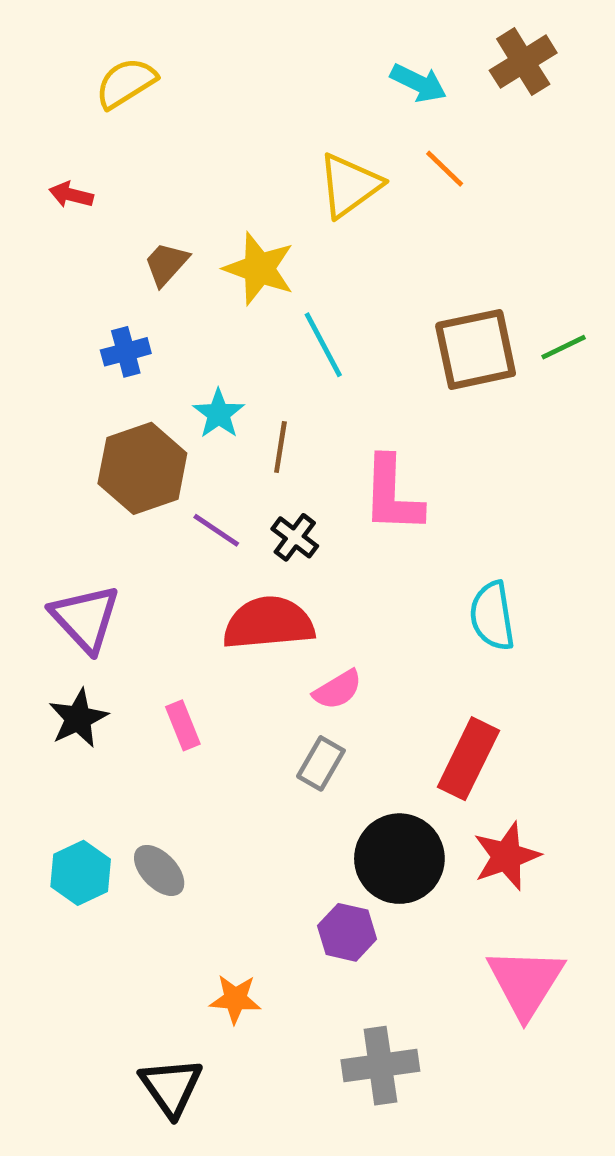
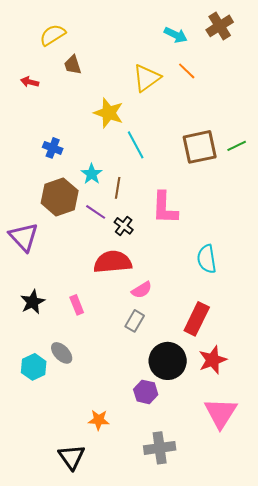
brown trapezoid: (166, 264) -> (73, 65), moved, turned -60
blue cross: (126, 352) -> (53, 148), turned 36
purple line: (216, 530) -> (96, 212), moved
purple triangle: (85, 618) -> (24, 237), moved
gray ellipse: (159, 870) -> (62, 353), moved

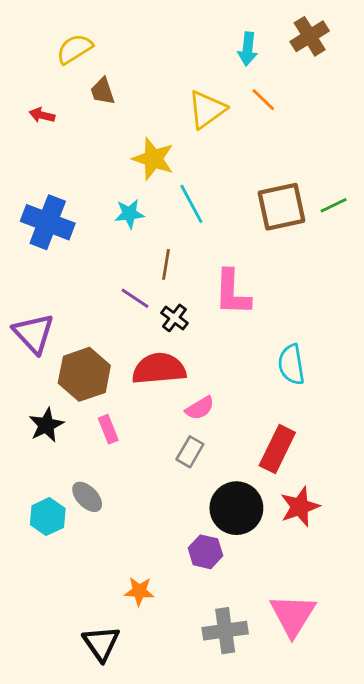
cyan arrow: (176, 35) -> (248, 49), turned 70
blue cross: (53, 148) -> (48, 222), moved, size x1.8
cyan star: (92, 174) -> (129, 214), moved, turned 30
brown hexagon: (60, 197) -> (84, 374), moved
pink triangle: (221, 413) -> (293, 615), moved

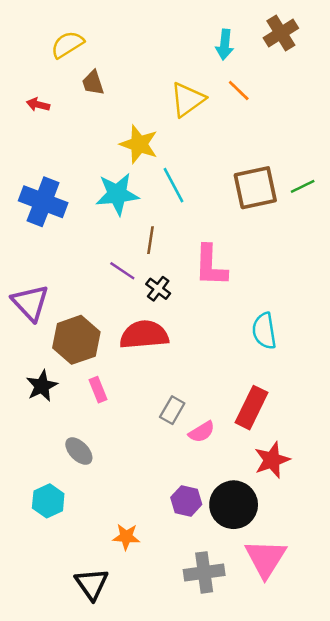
cyan star: (129, 214) -> (117, 194), size x1.6
pink semicircle: (200, 408) -> (202, 432), moved
black circle: (236, 508) -> (234, 505), moved
cyan hexagon: (48, 517) -> (48, 501), moved

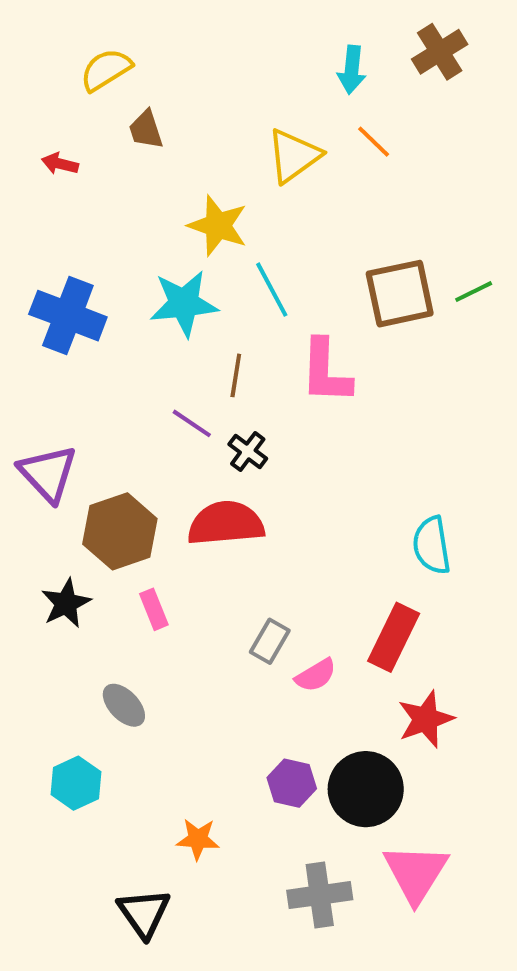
pink L-shape: (211, 266) -> (326, 371), moved
cyan semicircle: (264, 331) -> (432, 545), moved

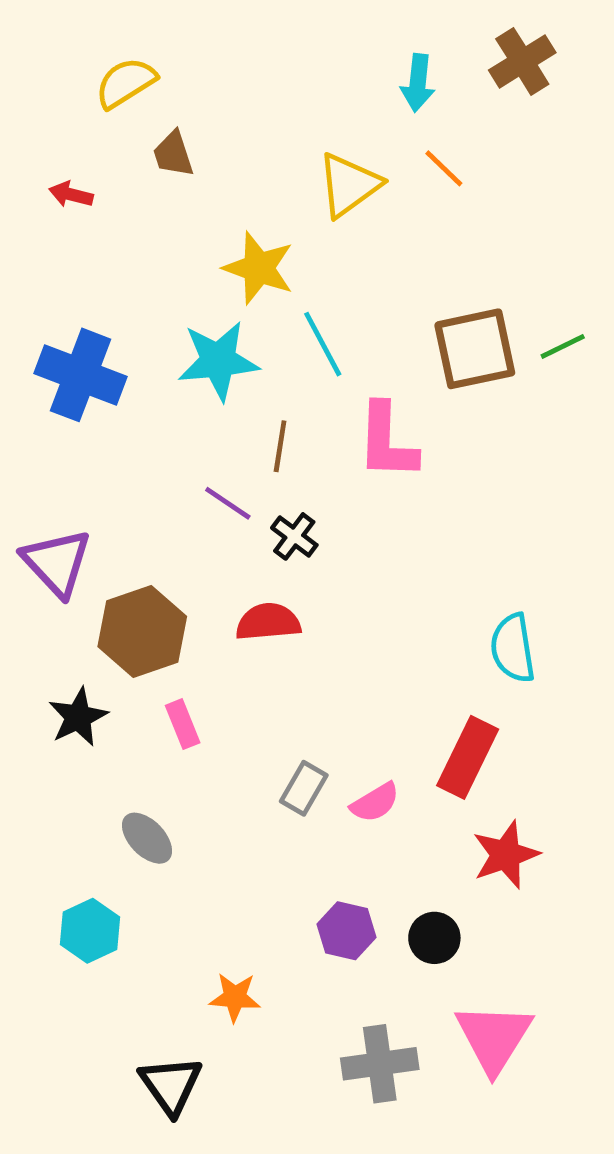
red semicircle: (226, 523) -> (268, 622), size x0.7
gray rectangle: (270, 641) -> (304, 788), moved
black circle: (366, 789) -> (434, 938), size x0.6

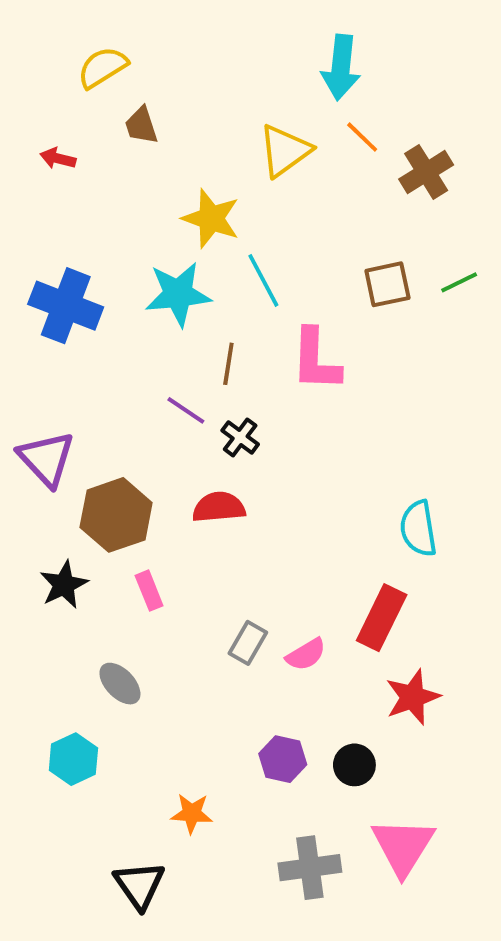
brown cross: (522, 61) -> (426, 172), moved
cyan arrow: (418, 83) -> (341, 67), size x1.4
brown square: (475, 349) -> (387, 284), size x0.7

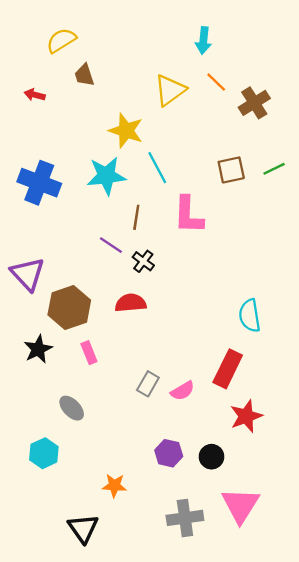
cyan arrow: (341, 67) -> (203, 40), size x0.7

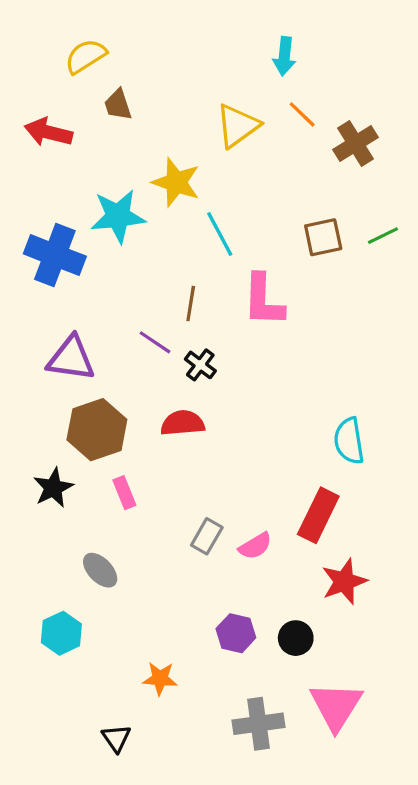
red arrow: (35, 95) -> (48, 132), size x1.6
cyan star: (106, 176) -> (118, 216), moved
purple triangle: (28, 274) -> (71, 358), moved, turned -39
black triangle: (83, 528) -> (116, 738), size x0.7

